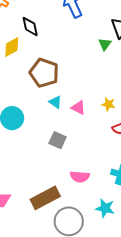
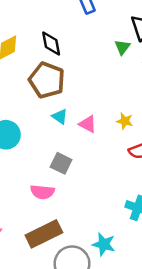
black diamond: (30, 26) -> (51, 43), moved
pink semicircle: (80, 177) -> (42, 192), moved
cyan star: (105, 208) -> (104, 244), moved

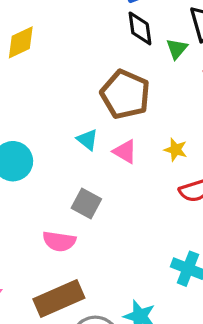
black diamond: (51, 43) -> (140, 28), moved
brown pentagon: (47, 80) -> (125, 94), moved

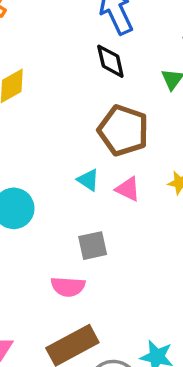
black diamond: (140, 28) -> (110, 61), moved
gray square: (86, 203) -> (93, 246), turned -36

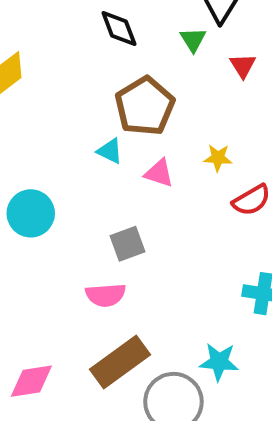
brown pentagon: (123, 130) -> (145, 106), turned 30
cyan triangle: (88, 180) -> (110, 151), moved

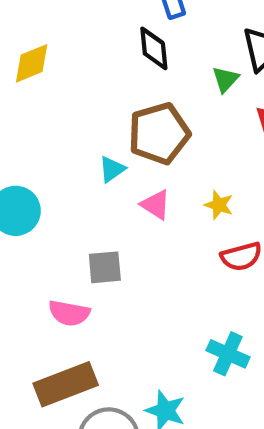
cyan triangle: (110, 151) -> (112, 169), turned 44

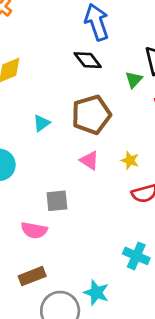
black diamond: (154, 48) -> (88, 60), turned -32
cyan triangle: (112, 169) -> (42, 123), moved
brown rectangle: (66, 384) -> (32, 276), size x0.7

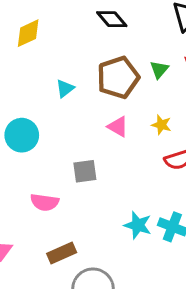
green triangle: (134, 80) -> (159, 70), moved
pink semicircle: (34, 230) -> (45, 202), moved
cyan star: (96, 293) -> (138, 225), moved

